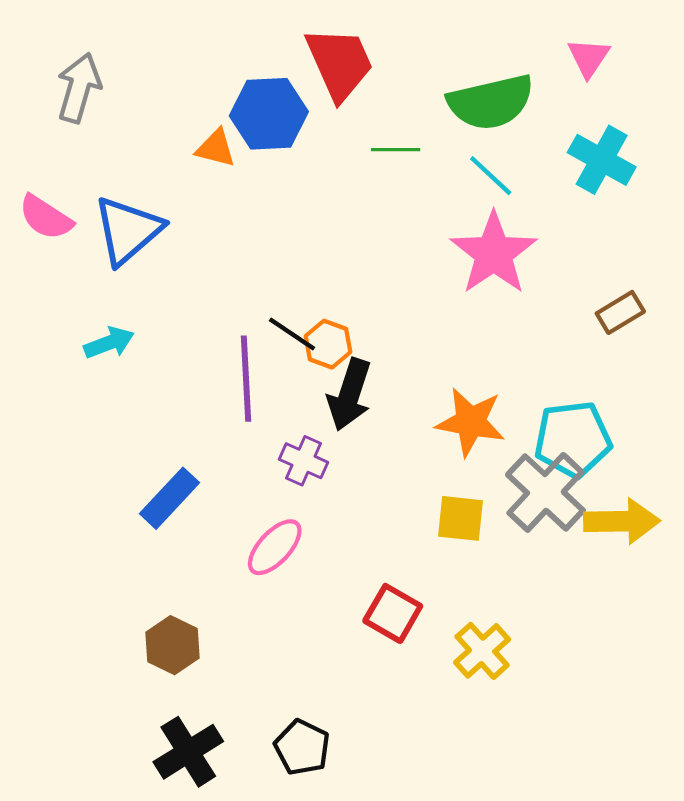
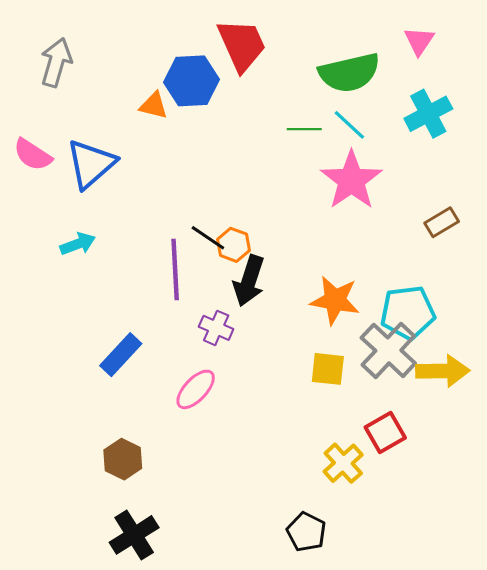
green line: (396, 150) -> (304, 129), moved
cyan cross: (602, 160) -> (428, 114), turned 33
red square: (393, 613) -> (385, 432), moved, turned 30
black pentagon: (302, 747) -> (306, 532), moved

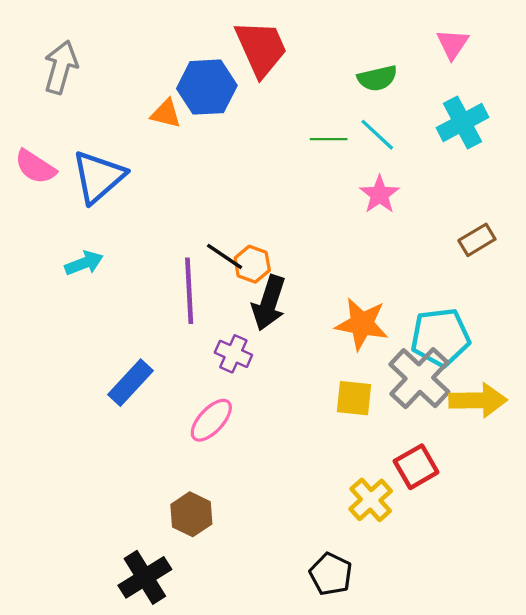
green semicircle: (349, 73) -> (377, 78), size x0.6
pink star: (351, 180) -> (380, 194), size x0.6
brown hexagon: (123, 459) -> (191, 514), moved

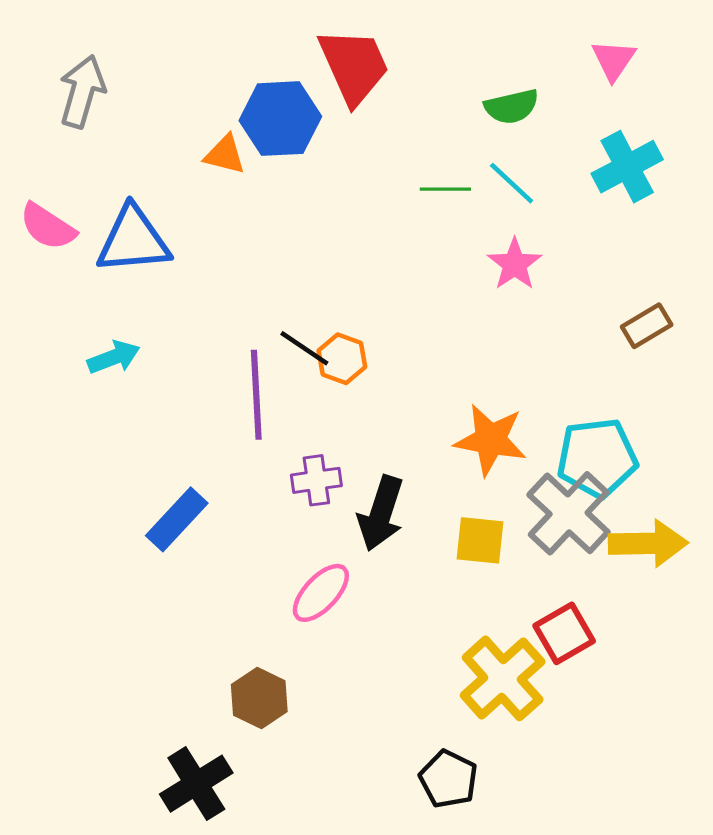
blue triangle: (98, 177) -> (133, 240), turned 36
black arrow: (269, 303) -> (381, 513), moved
purple cross: (233, 354) -> (316, 480), turned -32
pink ellipse: (211, 420) -> (321, 593), moved
yellow cross: (371, 500) -> (503, 678), size x1.4

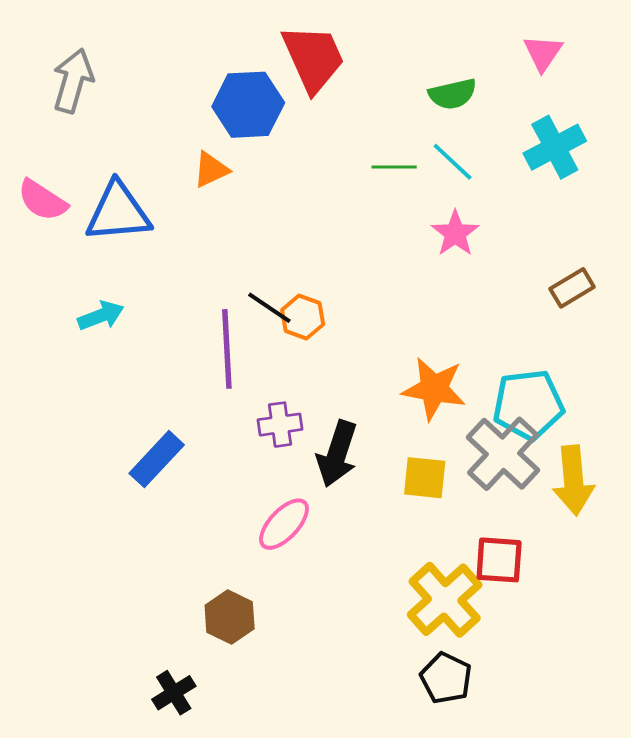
orange triangle: (225, 155) -> (211, 170), moved, turned -39
yellow arrow: (648, 543) -> (573, 480), turned 86
red square: (564, 633) -> (499, 560), turned 34
black pentagon: (448, 779) -> (446, 678), moved
black cross: (196, 784) -> (174, 693), size x0.7

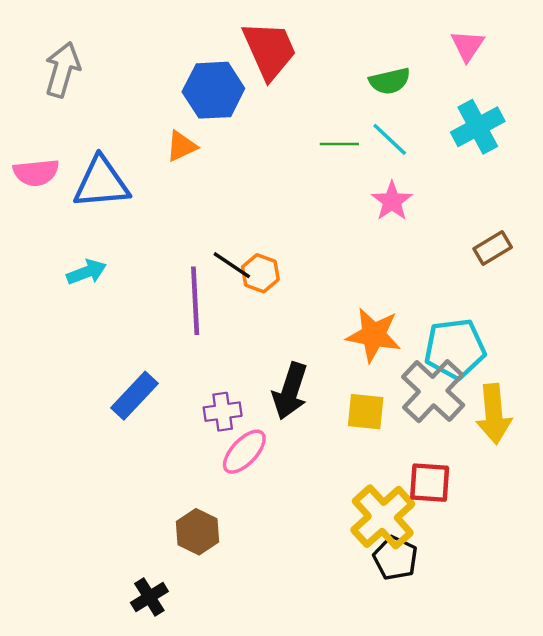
pink semicircle: (42, 200) -> (36, 173), turned -39
purple cross: (280, 425) -> (223, 412), moved
black pentagon: (446, 678) -> (395, 558), moved

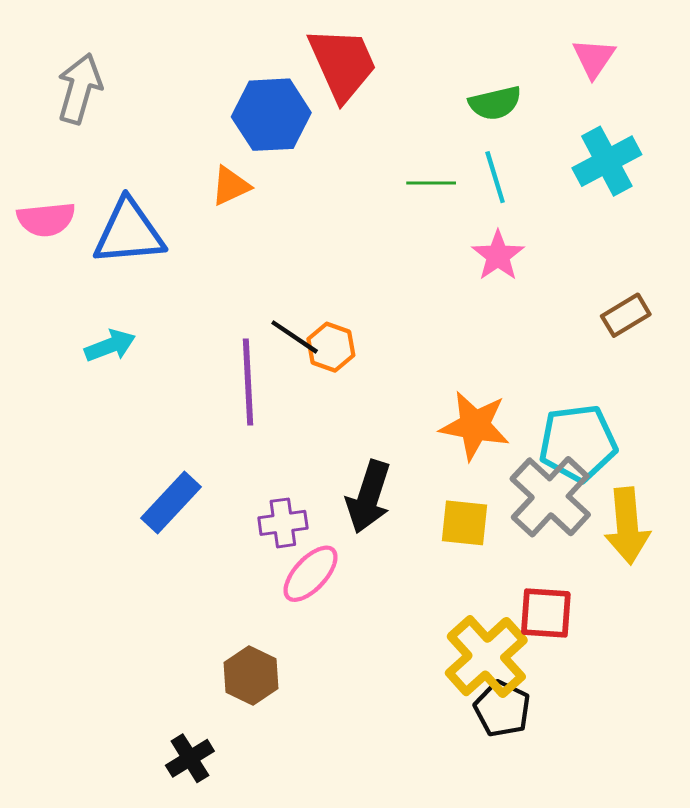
cyan line: (390, 139) -> (495, 177), turned 30

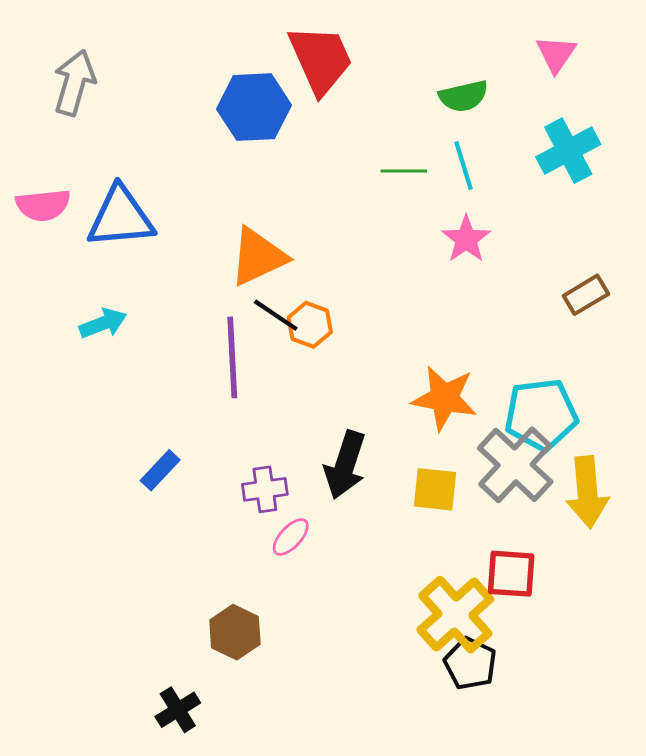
orange triangle: (231, 186) -> (258, 257), moved, size x1.6
blue rectangle: (171, 503) -> (160, 470), size x0.7
pink ellipse: (311, 574) -> (291, 537), size x0.7

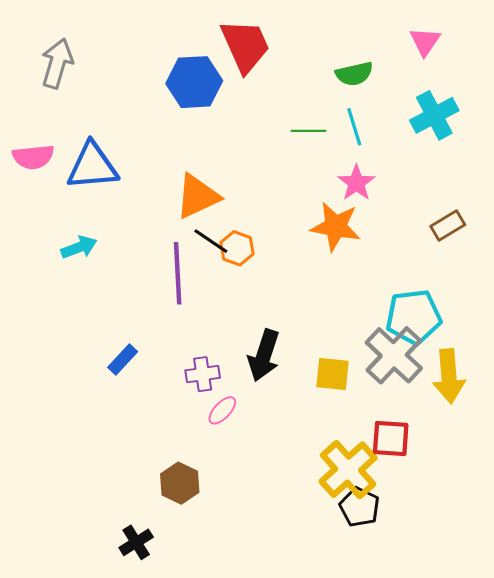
orange star: (444, 398) -> (336, 227), moved

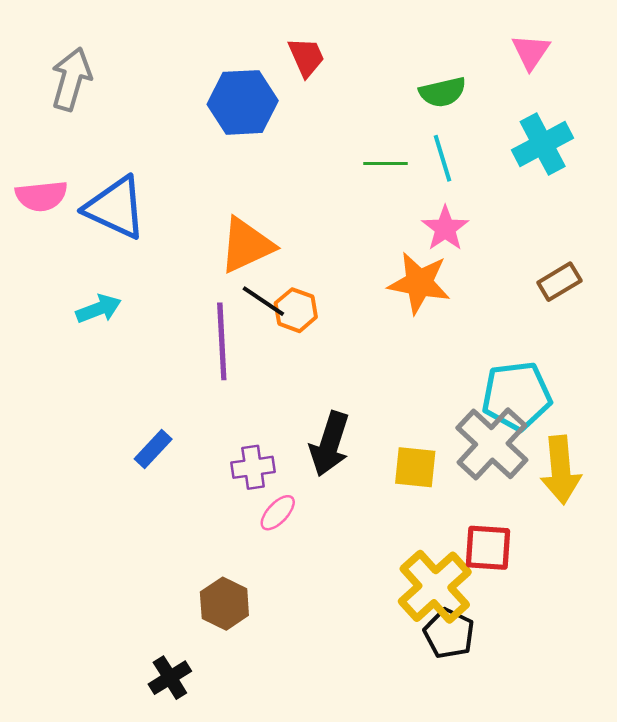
red trapezoid: (245, 46) -> (306, 57), size x0.6
blue triangle: (92, 166) -> (115, 208), turned 30

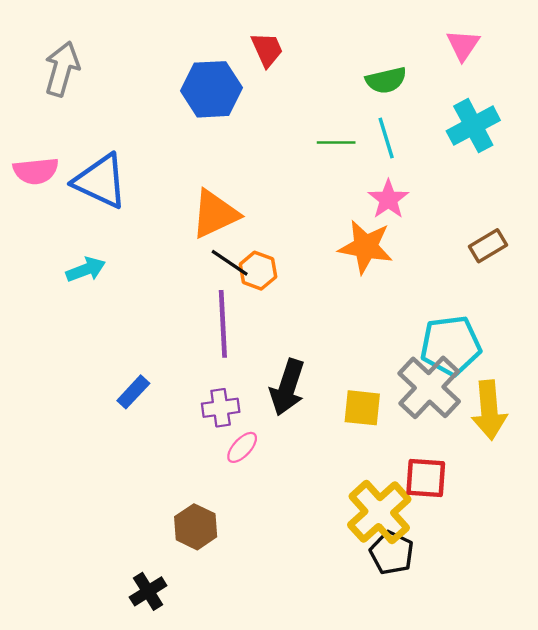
purple line: (222, 341) -> (223, 324), moved

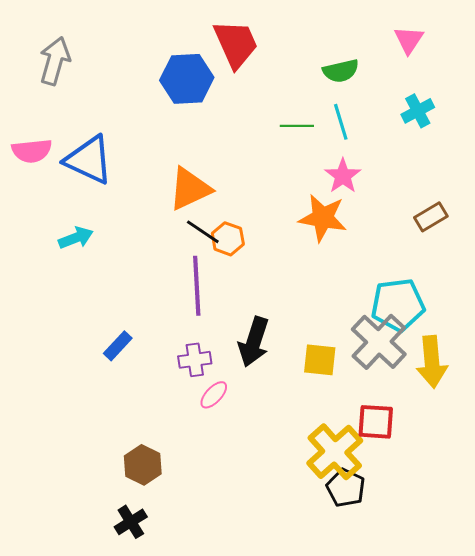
red trapezoid: (267, 50) -> (236, 44), size x1.6
cyan cross: (473, 126) -> (418, 111), size x0.7
brown hexagon: (196, 527) -> (143, 465), moved

